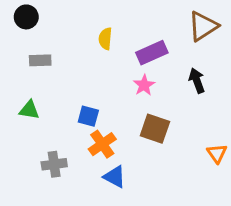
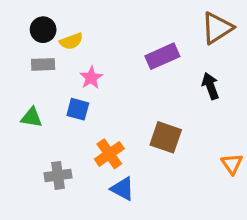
black circle: (26, 17) -> (43, 30), moved
yellow semicircle: (105, 39) -> (71, 41), moved, turned -115
pink star: (144, 85) -> (91, 78), moved
blue square: (88, 116) -> (78, 109), moved

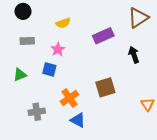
black circle: (43, 30) -> (23, 11), moved
yellow semicircle: (71, 41) -> (63, 23), moved
green triangle: (31, 117) -> (20, 75), turned -32
brown square: (166, 137) -> (105, 87), turned -36

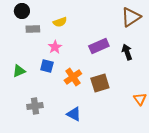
purple rectangle: (103, 36) -> (99, 46), moved
gray rectangle: (27, 41) -> (33, 29), moved
orange cross: (69, 98) -> (73, 77), moved

